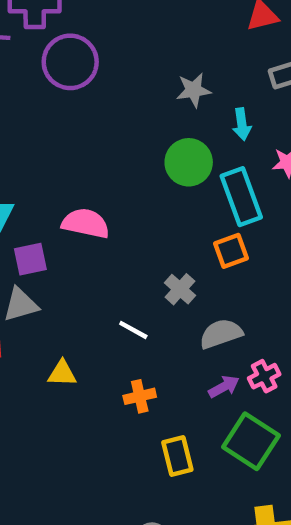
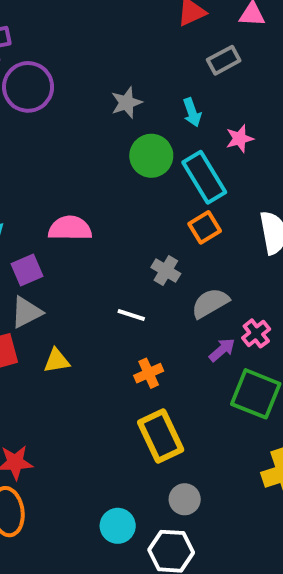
gray star: (194, 90) -> (127, 103), moved
yellow triangle: (62, 373) -> (57, 361), moved
yellow rectangle: (177, 456) -> (161, 436), moved, size x1.4

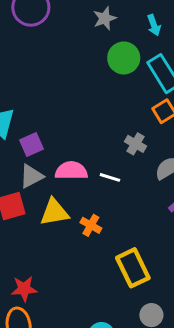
pink semicircle: (70, 228) -> (71, 171), moved
yellow triangle: (57, 361) -> (54, 212), size x1.5
orange cross: (149, 373) -> (91, 225), moved, turned -36

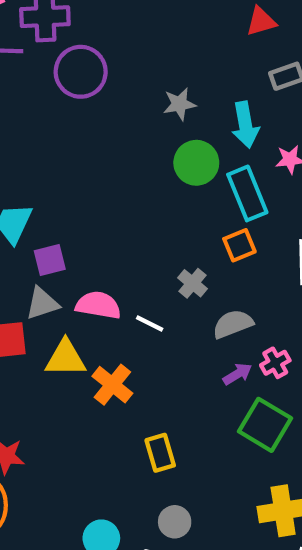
cyan arrow: (154, 25) -> (245, 125), size x1.5
orange cross: (91, 225) -> (112, 385), size x1.4
yellow rectangle: (133, 268) -> (160, 453), size x0.7

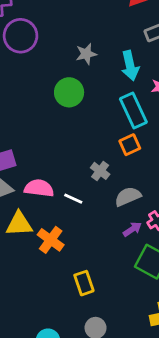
green circle: (196, 163) -> (69, 92), moved

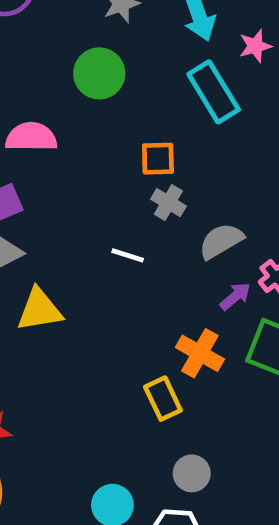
orange square: (130, 145) -> (158, 159), moved, turned 30
pink semicircle: (39, 188) -> (31, 137), moved
orange cross: (51, 240) -> (200, 353), moved

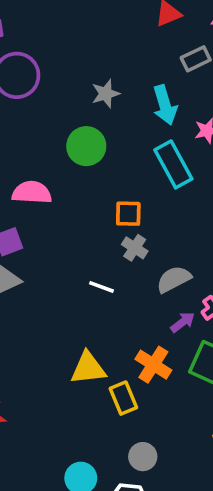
yellow triangle: (39, 310) -> (88, 368), moved

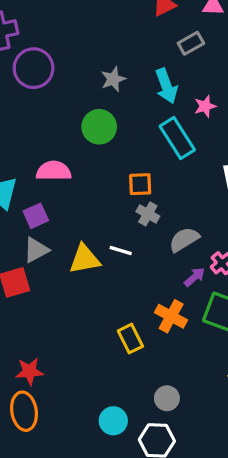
yellow triangle: (88, 368) -> (85, 259), moved
yellow rectangle: (123, 398) -> (130, 339), moved

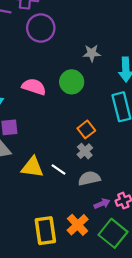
pink semicircle: (54, 171) -> (34, 87), moved
orange square: (140, 184) -> (86, 129), turned 36
gray semicircle: (184, 240) -> (89, 178), moved
yellow rectangle: (130, 339) -> (45, 231), size x1.4

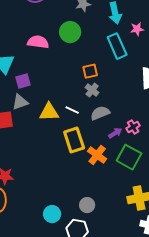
orange square: (86, 129) -> (90, 71), turned 35
yellow rectangle: (45, 231) -> (74, 140), moved

